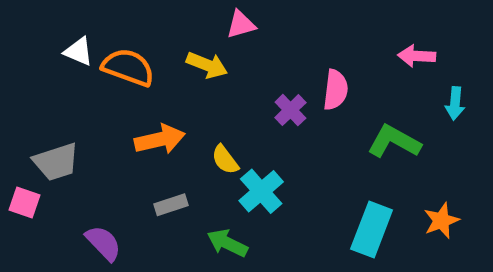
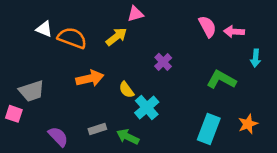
yellow arrow: (207, 65) -> (116, 37), turned -60
pink semicircle: (336, 90) -> (207, 27), moved, turned -35
gray rectangle: (171, 205) -> (97, 129), moved

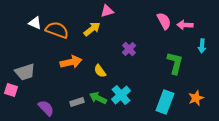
green L-shape: (221, 80) -> (175, 63), turned 75
cyan cross: (147, 107) -> (121, 95), moved
green arrow: (128, 137) -> (98, 98), moved

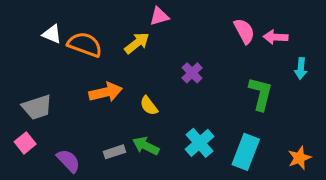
pink square: (11, 90) -> (25, 143), moved, turned 32
cyan cross: (121, 95) -> (200, 143), moved
orange star: (196, 98) -> (299, 158), moved

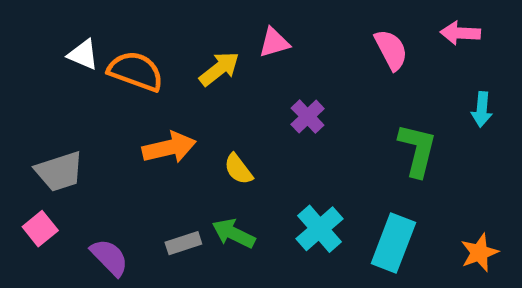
pink triangle: (159, 16) -> (274, 43), moved
pink arrow: (276, 37) -> (460, 33), moved

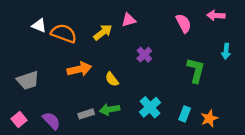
pink square: (40, 229) -> (19, 120), moved
green arrow: (234, 233) -> (110, 109), turned -36
cyan rectangle: (393, 243) -> (185, 114), size x0.6
orange star: (479, 253) -> (209, 118), moved

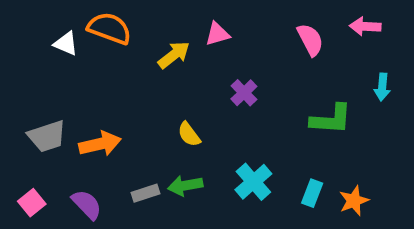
orange semicircle: (64, 33) -> (109, 28), moved
orange arrow: (79, 69) -> (100, 144), moved
green L-shape: (196, 70) -> (331, 119), turned 80

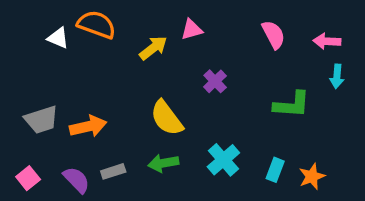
pink arrow: (365, 26) -> (327, 41), moved
yellow semicircle: (189, 134) -> (167, 118), size x1.6
gray rectangle: (145, 193) -> (113, 171), moved

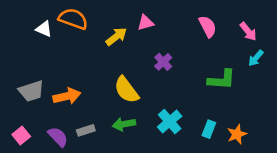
pink arrow: (327, 41) -> (248, 31), turned -132
cyan arrow: (337, 76) -> (256, 58), turned 36

